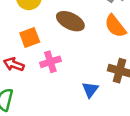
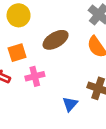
brown ellipse: (70, 21) -> (56, 40), turned -60

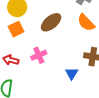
orange square: (17, 53) -> (16, 29), moved

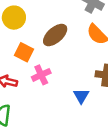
orange square: (16, 29) -> (24, 52), moved, turned -35

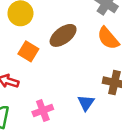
pink cross: (41, 75) -> (43, 110), moved

